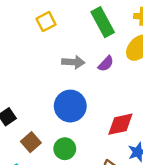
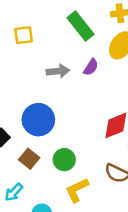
yellow square: (46, 22) -> (24, 35), turned 30
blue circle: (70, 106) -> (38, 120), moved

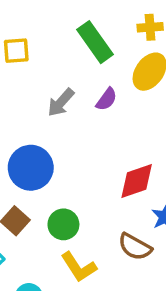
gray arrow: (58, 71) -> (61, 102), turned 135
yellow L-shape: (77, 190) -> (79, 267), turned -100

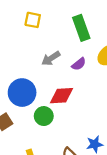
red diamond: (137, 181) -> (61, 96), moved
green circle: (63, 224) -> (44, 116), moved

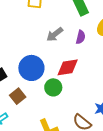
purple semicircle: (79, 64) -> (81, 37), turned -32

